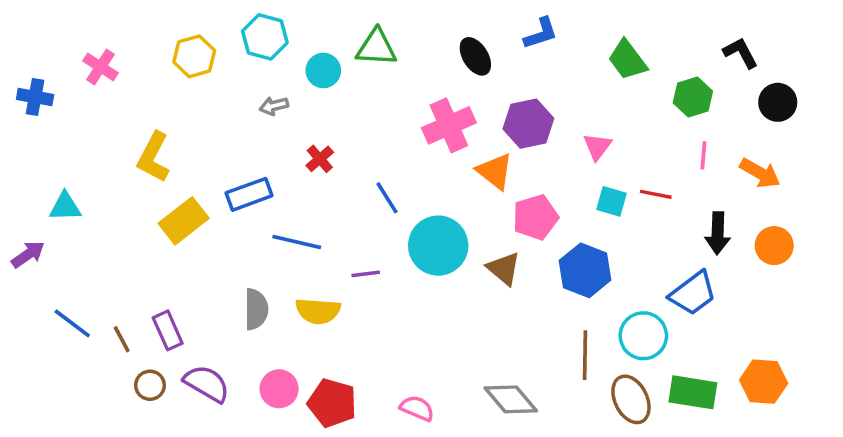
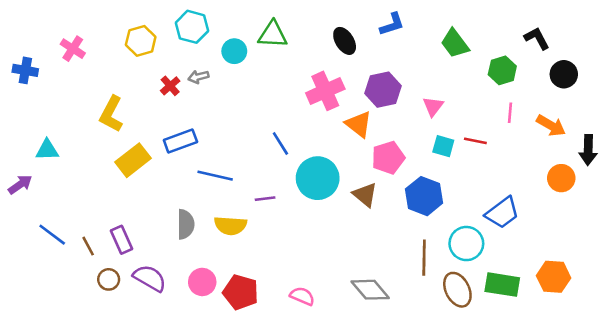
red cross: (320, 159) -> (170, 86), moved
black arrow: (718, 233) -> (588, 150), moved

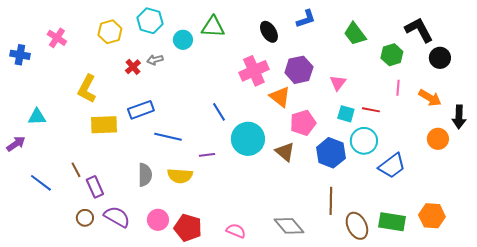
black L-shape: (537, 38) -> (419, 30), size x1.4
yellow rectangle: (133, 160) -> (104, 125), turned 36
cyan circle: (466, 244) -> (364, 141), moved
brown line: (88, 246) -> (76, 170), moved

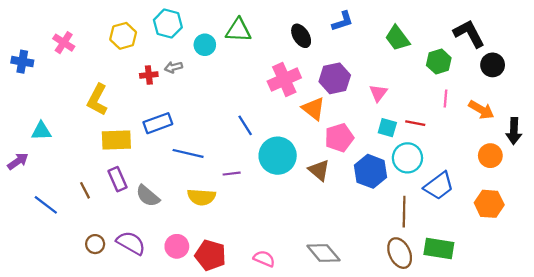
red cross: (133, 67) -> (149, 75), turned 35
gray semicircle: (145, 175) -> (148, 196), moved, turned 130
purple rectangle: (95, 187) -> (117, 179), moved
brown line: (331, 201) -> (404, 212), moved
orange hexagon: (432, 216) -> (489, 204), moved

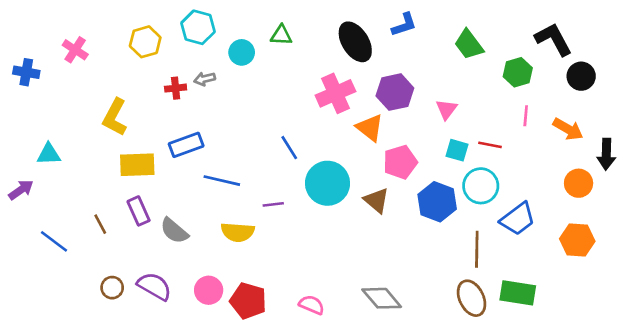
green triangle: (238, 30) -> (281, 35), size x0.7
black ellipse: (301, 36) -> (355, 42), size x1.4

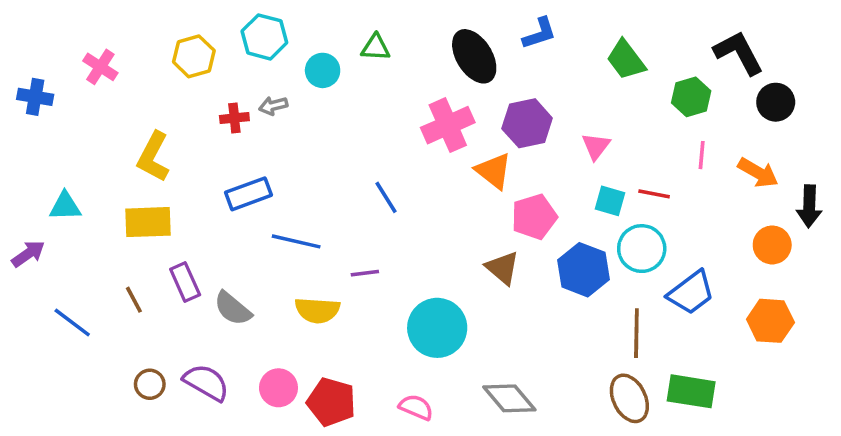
yellow rectangle: (137, 165) -> (148, 222), moved
cyan circle: (327, 183) -> (437, 328), moved

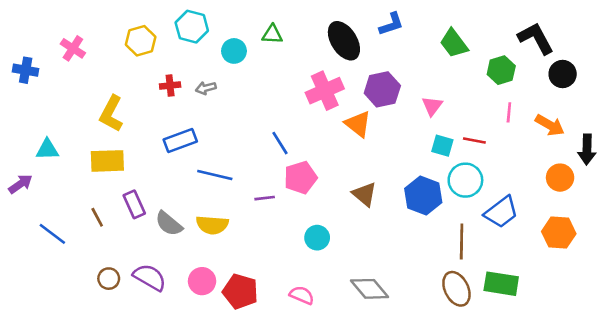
gray arrow: (273, 106) -> (206, 88), moved
pink pentagon: (534, 217) -> (300, 178), moved
yellow semicircle: (317, 310) -> (212, 225), moved
cyan circle: (437, 328) -> (317, 238), size x0.6

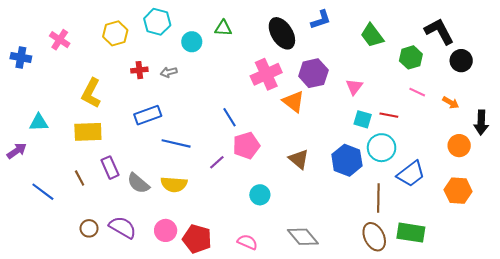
pink line: (509, 112) -> (417, 92), turned -70
orange arrow: (550, 125) -> (451, 103), size x0.7
purple line: (265, 198) -> (217, 162), turned -35

